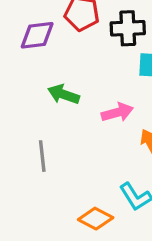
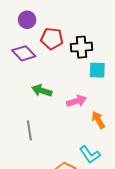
purple diamond: (37, 35) -> (24, 53), turned 55

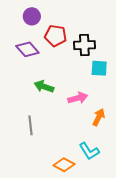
orange arrow: (98, 120) -> (99, 117), turned 54

